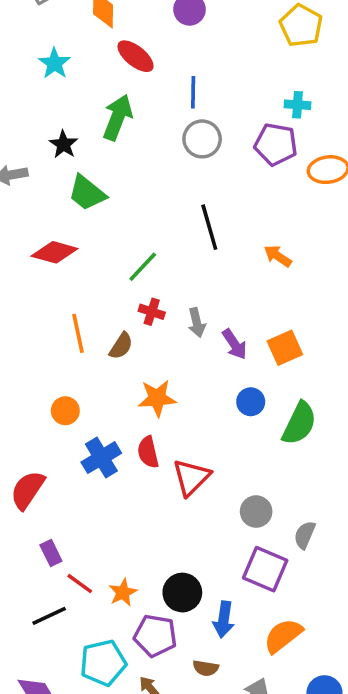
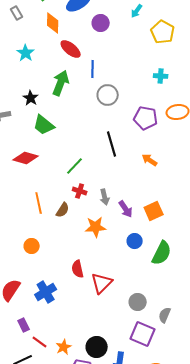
blue line: (193, 92) -> (93, 69), moved
purple pentagon: (276, 144) -> (146, 118), moved
orange star: (157, 398) -> (96, 227), moved
blue cross: (101, 458) -> (46, 292), moved

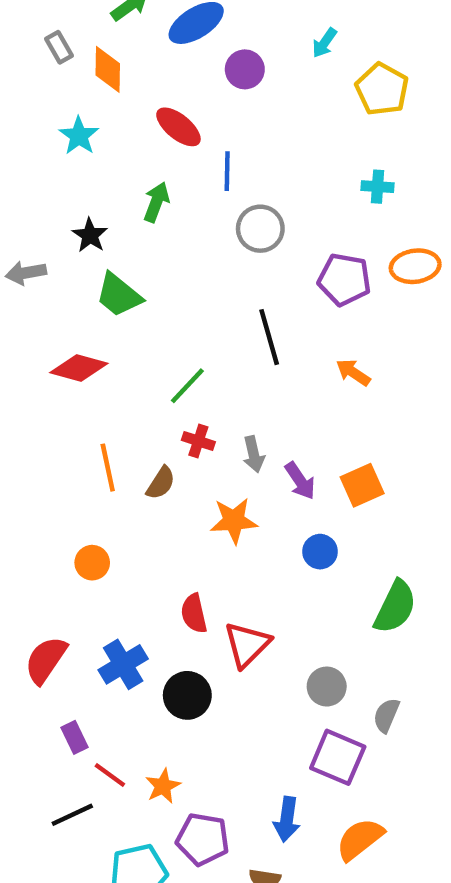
orange diamond: (53, 23) -> (108, 69), moved
green arrow: (61, 83) -> (156, 202), size x0.7
green semicircle: (162, 253) -> (395, 607), moved
black circle: (97, 347) -> (187, 695), moved

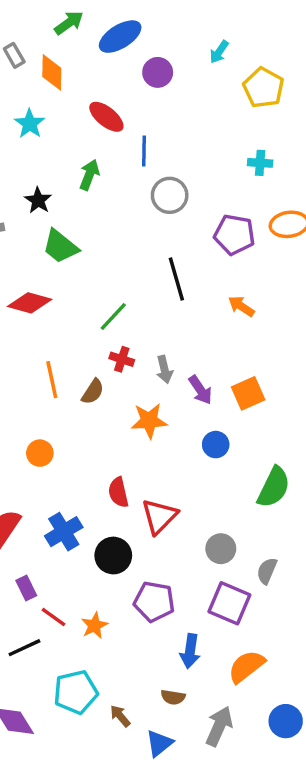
purple pentagon: (203, 839) -> (154, 602), moved

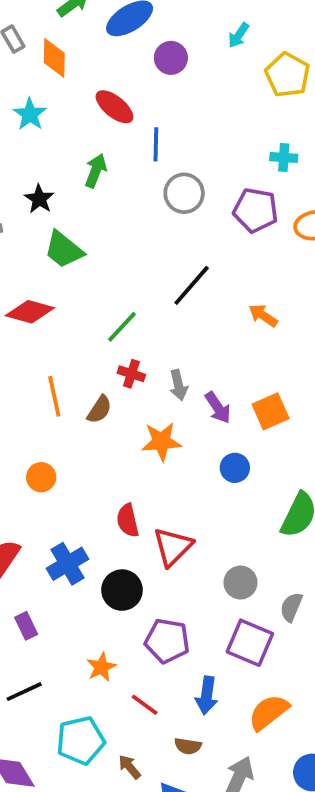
purple pentagon: (234, 235) -> (256, 210), moved
black line: (176, 279) -> (192, 285), turned 57
red line: (54, 617) -> (145, 705), moved

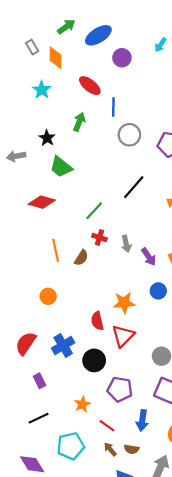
orange star: (162, 441) -> (124, 303), moved
brown arrow: (130, 767) -> (110, 449), moved

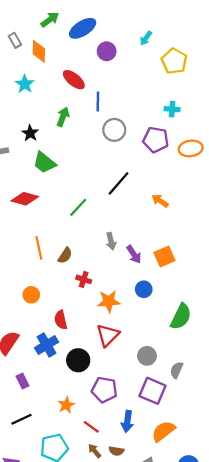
red cross: (99, 237) -> (84, 279), moved
red semicircle: (97, 321) -> (61, 320), moved

